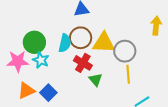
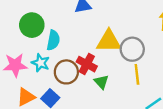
brown circle: (81, 38) -> (66, 72), moved
green circle: (34, 42) -> (32, 25), moved
cyan semicircle: (65, 43) -> (53, 40), moved

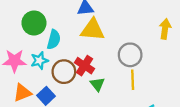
yellow triangle: (109, 41) -> (93, 30), moved
cyan star: (41, 63) -> (39, 61), turned 30

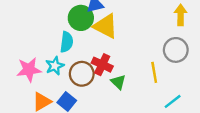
green circle: (34, 23) -> (81, 18), moved
yellow triangle: (93, 30) -> (105, 26), turned 30
gray circle: (130, 55) -> (176, 50), moved

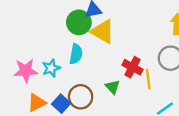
cyan semicircle: (67, 42) -> (76, 54), moved
red cross: (102, 65) -> (133, 67), moved
brown circle: (82, 74) -> (81, 97), moved

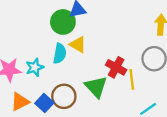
yellow triangle: (103, 32) -> (78, 45), moved, size x0.7
green triangle: (113, 87) -> (96, 87), size x1.5

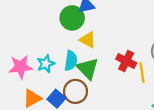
cyan semicircle: (60, 54) -> (71, 61), moved
green triangle: (96, 87) -> (88, 69), moved

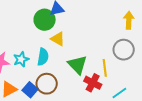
red cross: (126, 61) -> (93, 83), moved
green triangle: (88, 69) -> (77, 65), moved

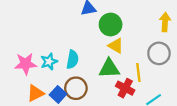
green circle: (45, 20) -> (111, 25), moved
yellow triangle: (58, 39) -> (116, 46), moved
green triangle: (77, 65) -> (109, 68), turned -50

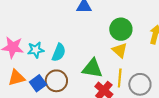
green circle: (111, 25) -> (121, 29), moved
yellow triangle: (116, 46) -> (120, 50), moved
gray circle: (159, 53) -> (140, 84), moved

